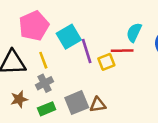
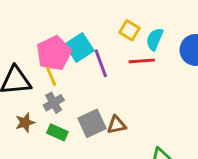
pink pentagon: (34, 26) -> (54, 53), moved
yellow square: (106, 62) -> (129, 30), moved, turned -35
green rectangle: (47, 109) -> (57, 132), turned 49

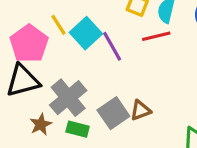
pink pentagon: (54, 53) -> (29, 44), moved
yellow line: (51, 76) -> (58, 25), moved
gray cross: (54, 103) -> (68, 98), size x1.6

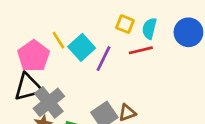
purple line: (112, 46) -> (104, 59), turned 55
gray cross: (68, 98) -> (49, 102), moved

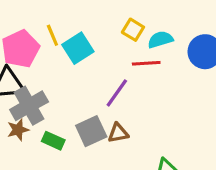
cyan semicircle: (149, 28) -> (160, 40), turned 50
purple line: (104, 59) -> (117, 93), moved

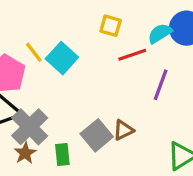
cyan semicircle: (160, 40) -> (160, 33), moved
purple line: (117, 93) -> (161, 85), moved
green rectangle: (53, 141) -> (62, 154), turned 75

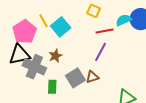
purple line: (161, 85) -> (100, 52), moved
gray cross: (30, 127) -> (34, 67), turned -30
brown star: (25, 153) -> (55, 56), moved

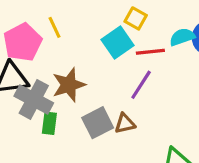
cyan square: (61, 27) -> (117, 43), moved
brown star: (55, 56) -> (69, 85), size x1.5
green rectangle: (52, 87) -> (49, 123), moved

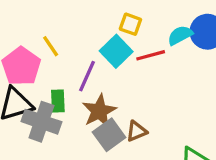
brown star: (69, 85) -> (99, 111), moved
purple line: (141, 85) -> (87, 76), moved
green rectangle: (49, 123) -> (58, 101), moved

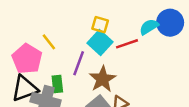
yellow square: (130, 24) -> (100, 25), moved
brown star: (99, 111) -> (103, 79), moved

